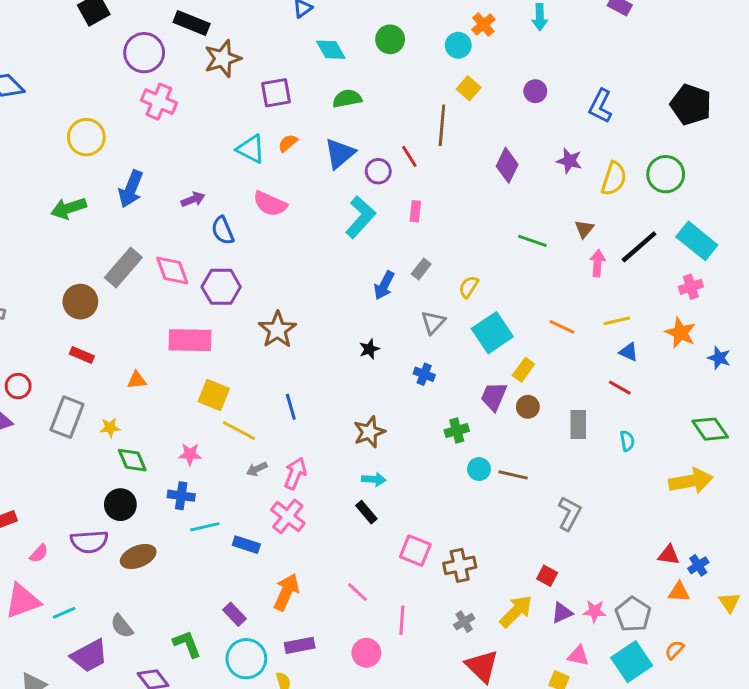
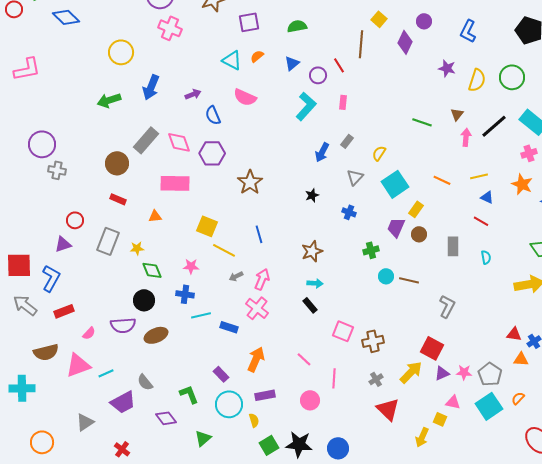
blue triangle: (340, 153) -> (292, 63), size x0.7
purple diamond: (507, 165) -> (405, 42), moved
pink rectangle: (190, 340) -> (175, 183), moved
red square: (547, 576) -> (432, 348), size x1.6

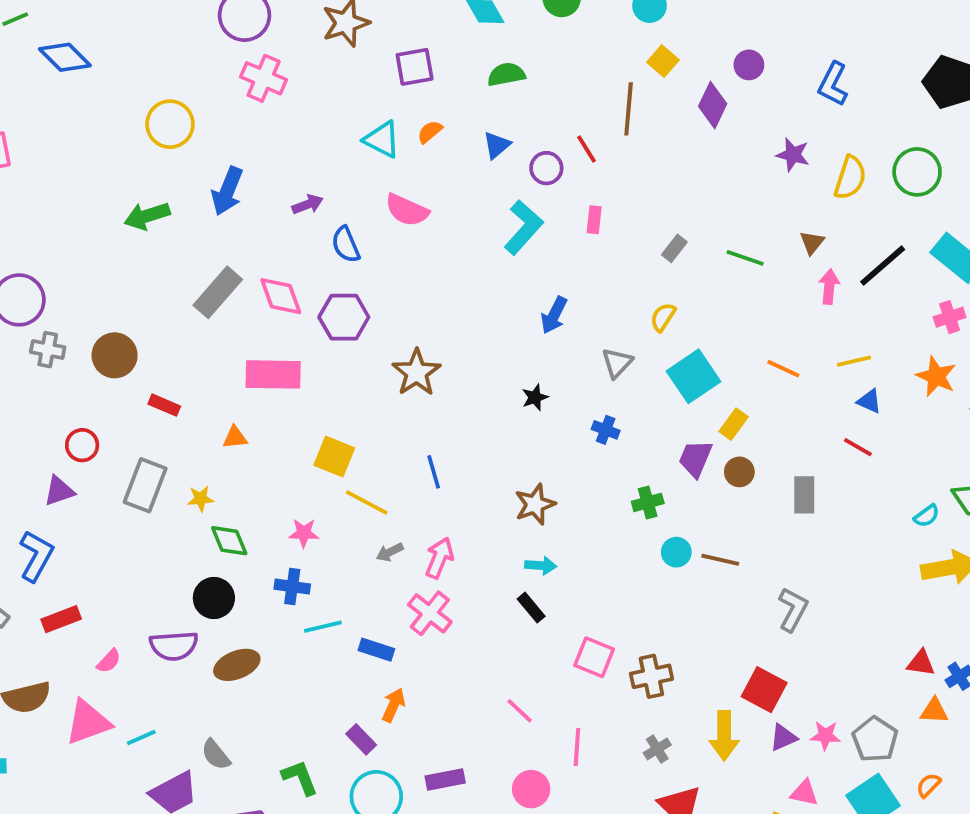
gray rectangle: (347, 141) -> (674, 248), moved
brown circle: (117, 163) -> (115, 355), moved
cyan semicircle: (486, 257) -> (927, 516), moved, turned 64
orange arrow: (256, 359) -> (394, 705), moved, size x0.7
yellow arrow: (411, 372) -> (724, 736), turned 135

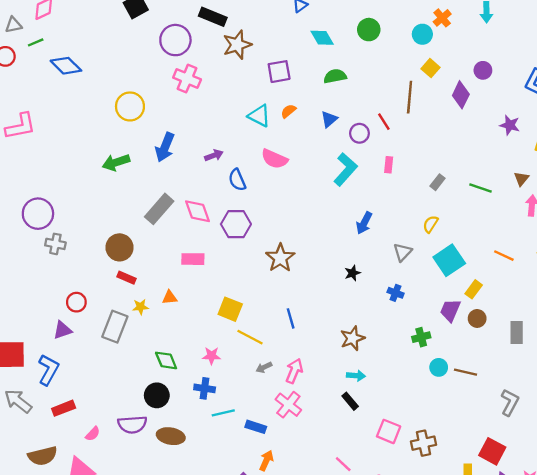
brown circle: (115, 355) -> (119, 247), moved
pink rectangle: (273, 374) -> (193, 259), size x0.7
yellow star: (201, 499) -> (140, 307), moved
brown ellipse: (237, 665) -> (171, 436), turned 32

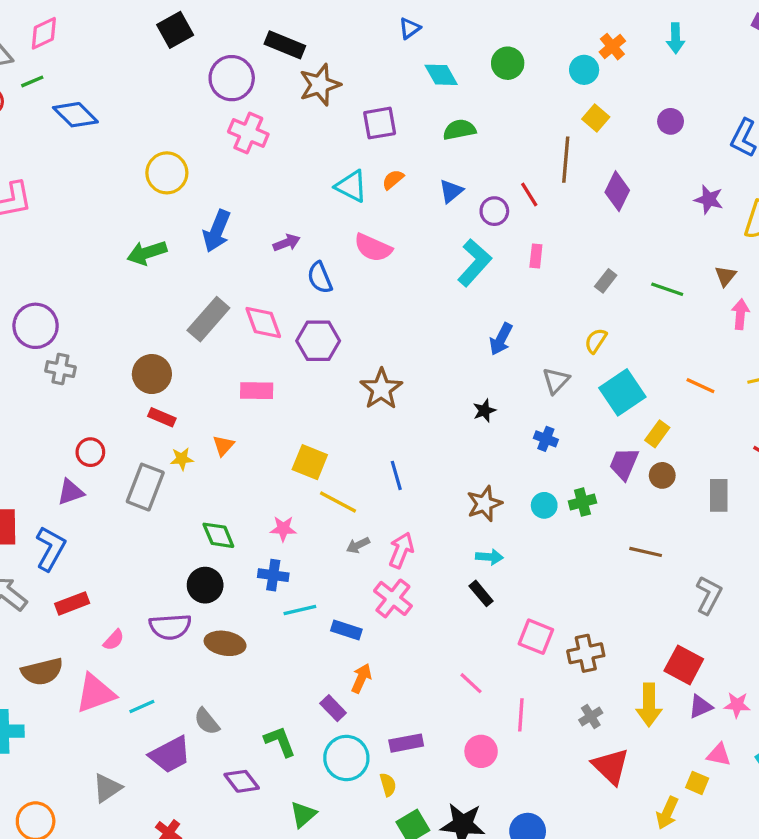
purple diamond: (461, 95) -> (617, 191), moved
orange triangle: (170, 298) -> (223, 445), turned -42
cyan circle: (439, 367) -> (544, 505), moved

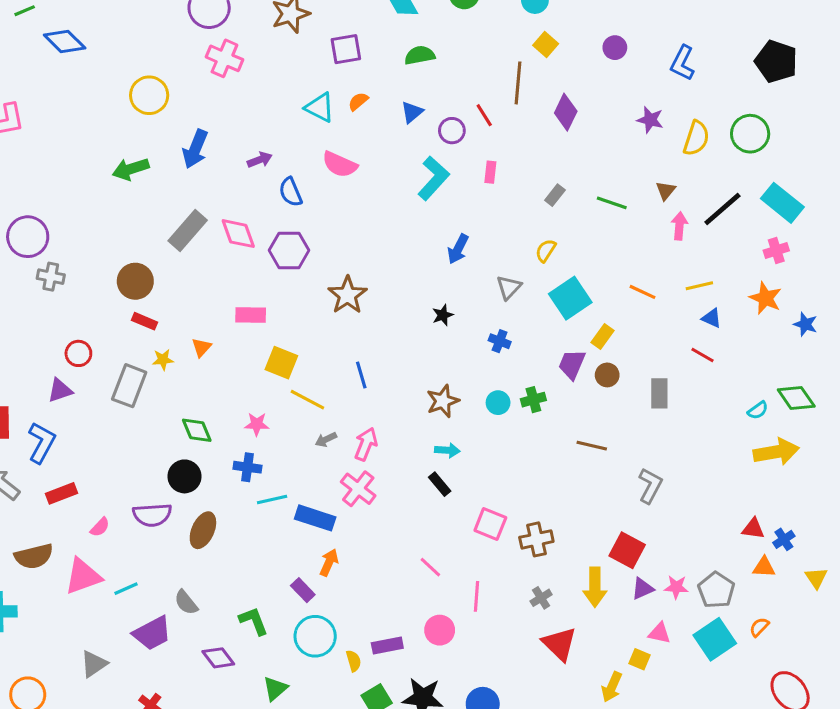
pink rectangle: (257, 391) -> (251, 315), moved
blue rectangle: (346, 630) -> (315, 518), size x1.4
brown ellipse: (225, 643) -> (203, 530), turned -76
purple rectangle: (406, 743) -> (387, 645), moved

